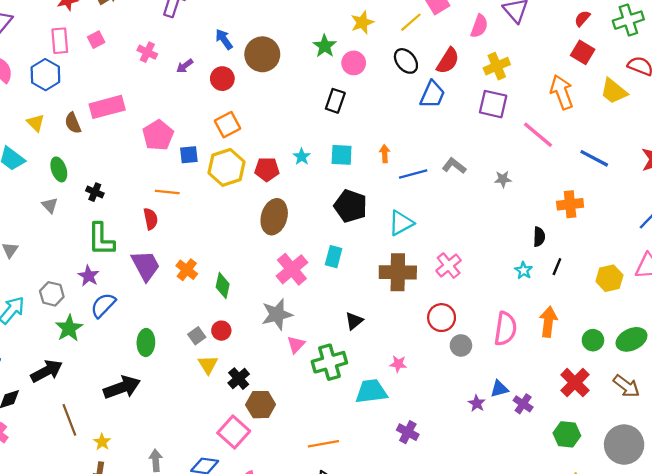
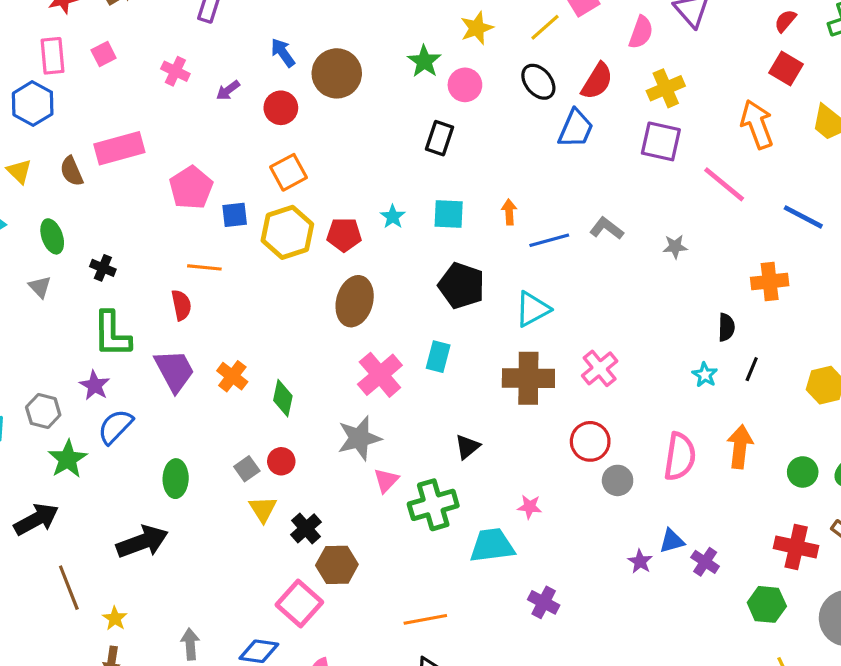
red cross: (575, 383) -> (796, 547), moved, turned -32

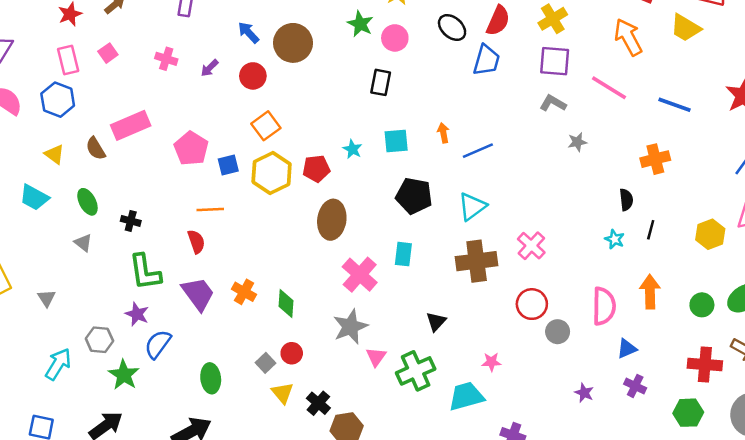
gray L-shape: (607, 228) -> (553, 103), moved
blue triangle: (672, 541) -> (627, 349), moved

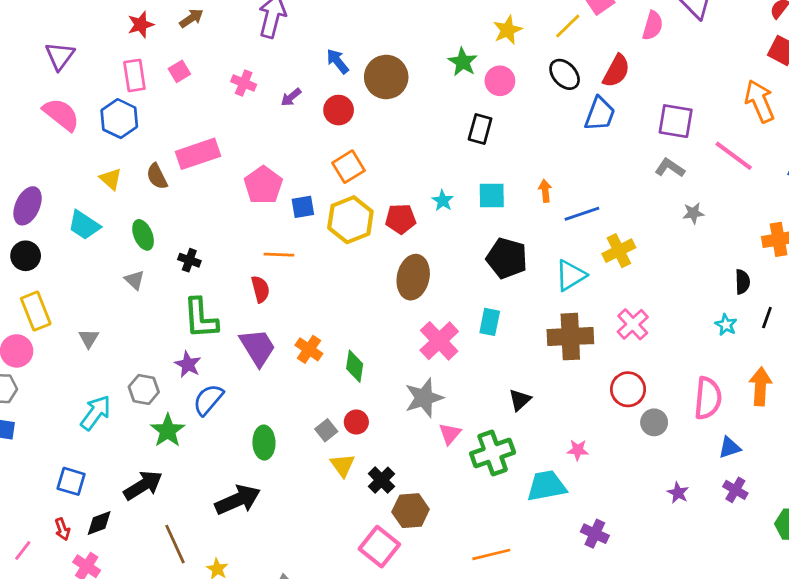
yellow cross: (553, 19) -> (619, 251), moved

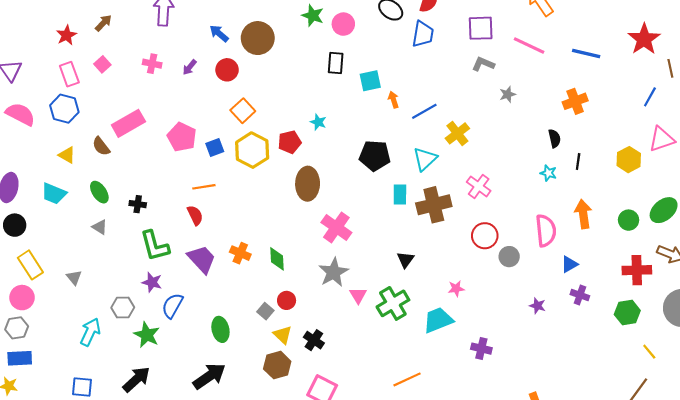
cyan square: (492, 196) -> (370, 81), moved
cyan rectangle: (490, 322) -> (400, 194), moved
brown hexagon: (411, 511) -> (277, 365), moved

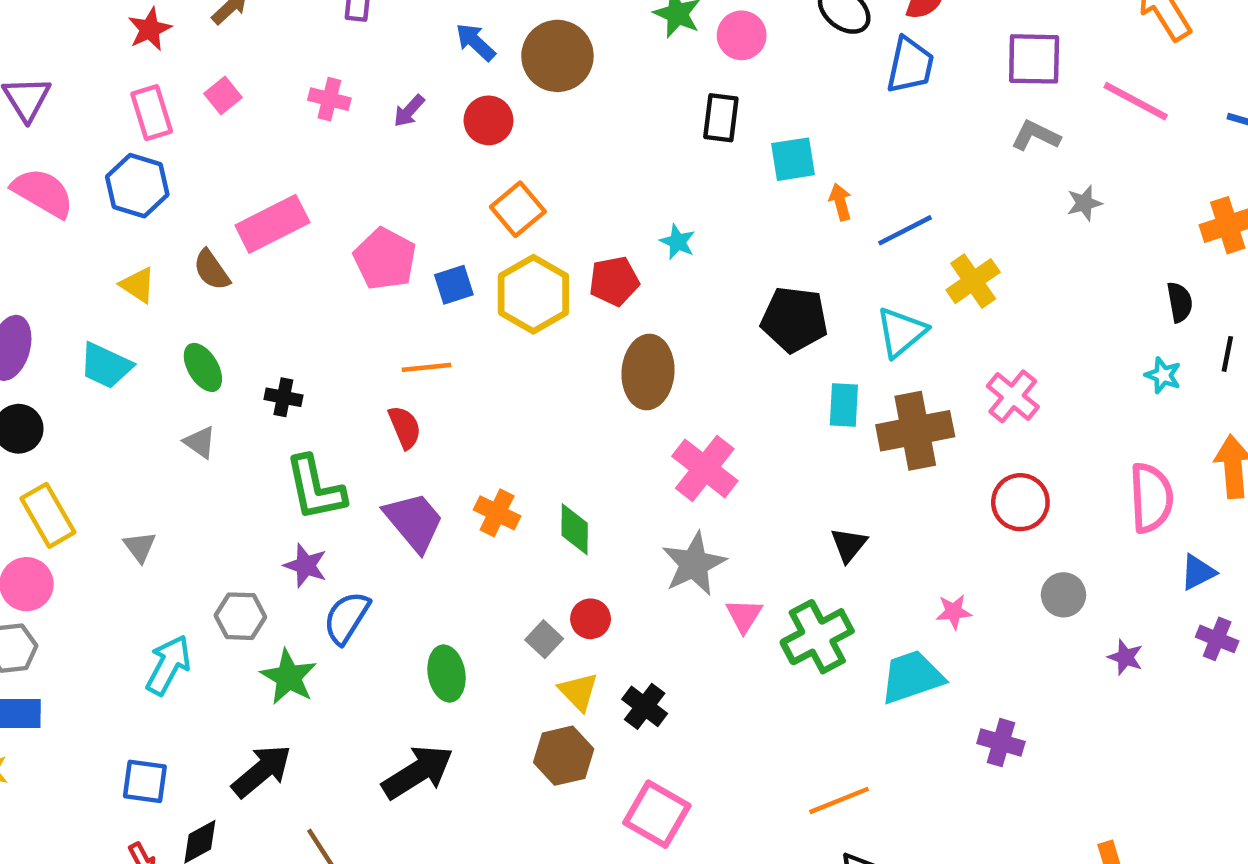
gray circle: (509, 257) -> (1063, 595), moved

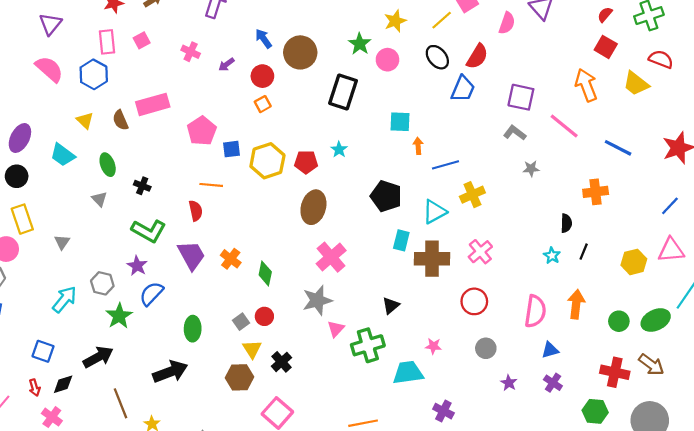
black rectangle: (721, 118) -> (343, 92), moved, size x1.5
orange square: (518, 209) -> (263, 104), moved, size x0.7
green L-shape: (315, 488) -> (149, 231), turned -60

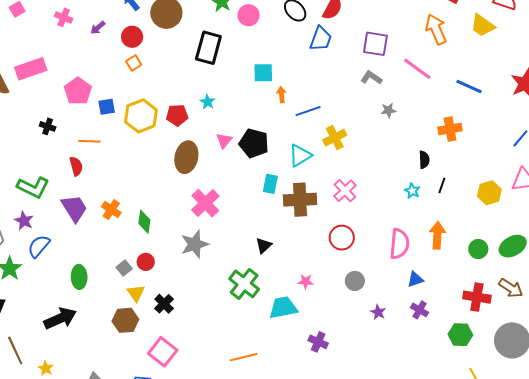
black cross: (142, 186) -> (48, 126), moved
pink triangle: (336, 329) -> (224, 141), moved
green cross: (368, 345) -> (244, 284), turned -32

